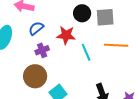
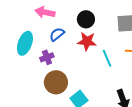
black circle: (82, 13) -> (86, 19), moved
purple cross: (42, 50) -> (47, 57), moved

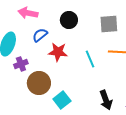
red star: (87, 41) -> (58, 52), moved
purple cross: (47, 57) -> (21, 64), moved

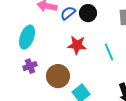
blue semicircle: (40, 35) -> (68, 13), moved
purple cross: (21, 64) -> (30, 66), moved

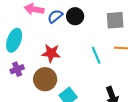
red star: (77, 45) -> (51, 53), moved

